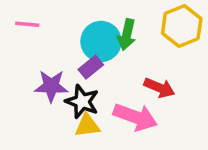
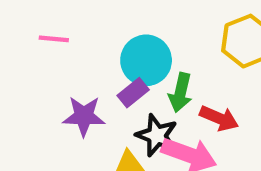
green arrow: (127, 35) -> (180, 93), moved
black star: (82, 102) -> (157, 135), moved

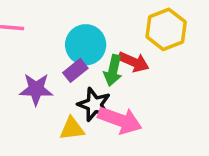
red arrow: (219, 118) -> (134, 62), moved

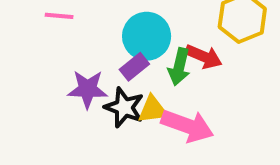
black star: (94, 105) -> (124, 107), moved
yellow triangle: (72, 129) -> (153, 109), moved

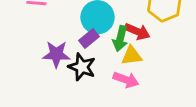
yellow triangle: (153, 109) -> (132, 56), moved
pink arrow: (187, 126) -> (126, 80), size x0.7

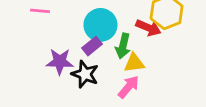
red arrow: (137, 31) -> (148, 28), moved
pink arrow: (126, 80) -> (129, 87), turned -70

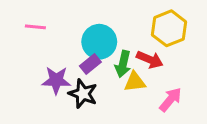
red arrow: (148, 28) -> (150, 60), moved
pink arrow: (129, 87) -> (170, 100), moved

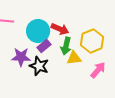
yellow hexagon: (169, 28) -> (92, 41), moved
cyan circle: (99, 42) -> (38, 31), moved
red arrow: (150, 60) -> (60, 29), moved

